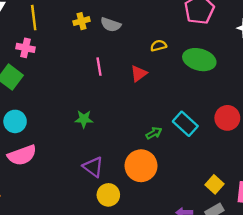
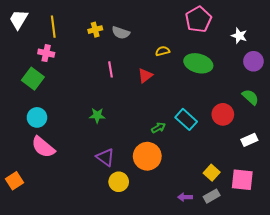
pink semicircle: (22, 155) -> (43, 147), turned 60

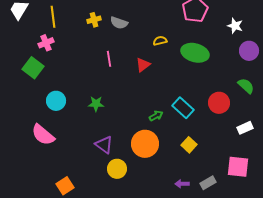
pink cross: (46, 53) -> (46, 43), turned -35
cyan circle: (37, 117) -> (56, 101), moved
yellow square: (212, 173) -> (189, 145), moved
orange square: (14, 181) -> (65, 186), moved

